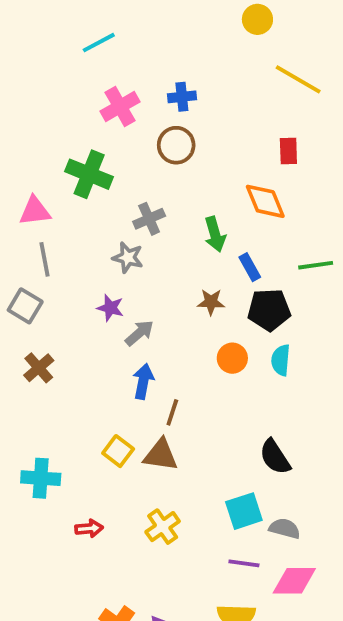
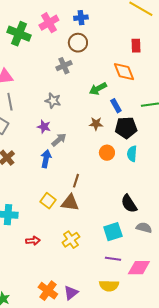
green cross: (89, 174) -> (19, 34), moved
gray cross: (149, 219) -> (64, 66), moved
green arrow: (215, 234) -> (98, 89), turned 78
blue arrow: (143, 381) -> (46, 159), moved
gray semicircle: (285, 529) -> (144, 228), moved

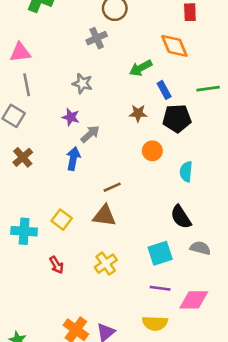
cyan semicircle: (132, 154) -> (186, 172), moved
brown line: (76, 181) -> (112, 187), turned 48
yellow square: (48, 201) -> (62, 220), moved
red arrow: (33, 241) -> (56, 265), turned 64

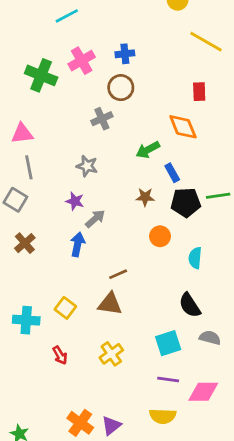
green line: (208, 89) -> (218, 196), moved

